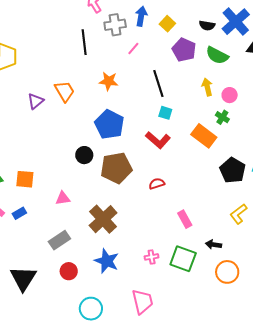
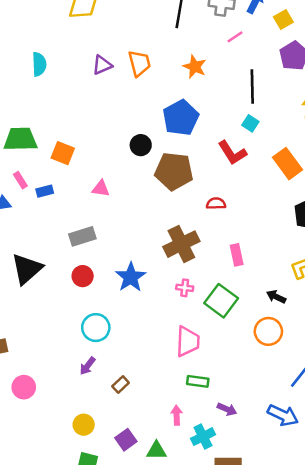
brown cross: (103, 219) -> (181, 244), moved
black arrow: (213, 245) -> (276, 297), moved
pink trapezoid: (142, 302) -> (188, 341), moved

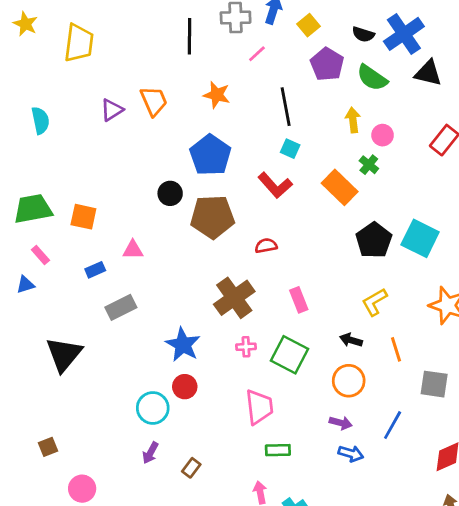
blue rectangle: (45, 191) -> (95, 270), moved
red circle: (83, 276) -> (185, 387), moved
purple arrow: (227, 409) -> (341, 423), moved
blue arrow: (283, 415) -> (351, 454), moved, size x0.7

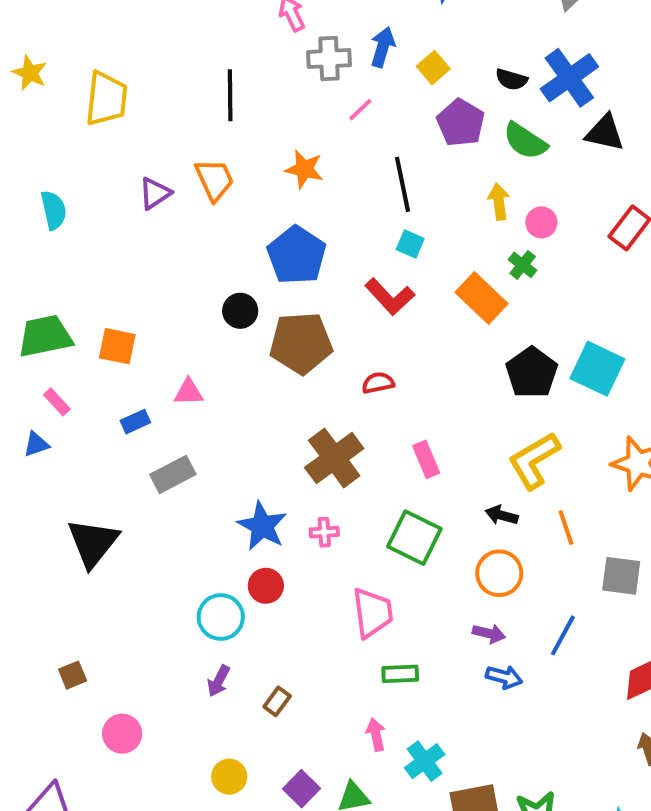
black line: (189, 36) -> (230, 95), moved
yellow L-shape: (374, 302) -> (534, 460), size x1.4
pink cross: (246, 347) -> (324, 532), moved

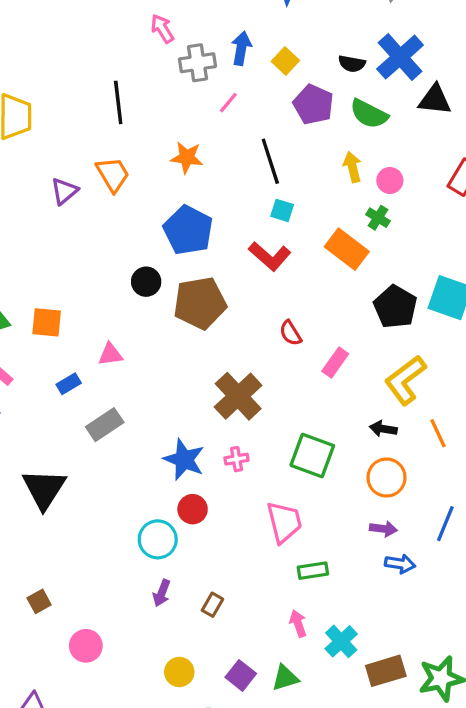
red semicircle: (378, 383) -> (290, 333), moved, turned -104
pink rectangle: (426, 459) -> (335, 363), moved, turned 64

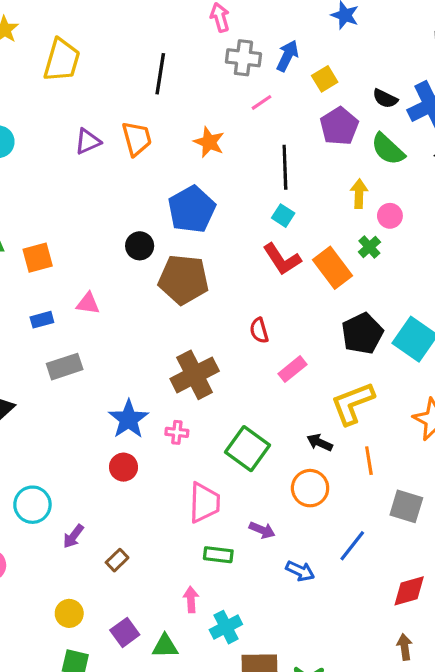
red L-shape: (270, 256) -> (282, 259), moved
orange square: (47, 322) -> (38, 258), turned -36
purple arrow: (383, 529) -> (262, 530), moved
cyan circle: (158, 539) -> (32, 505), moved

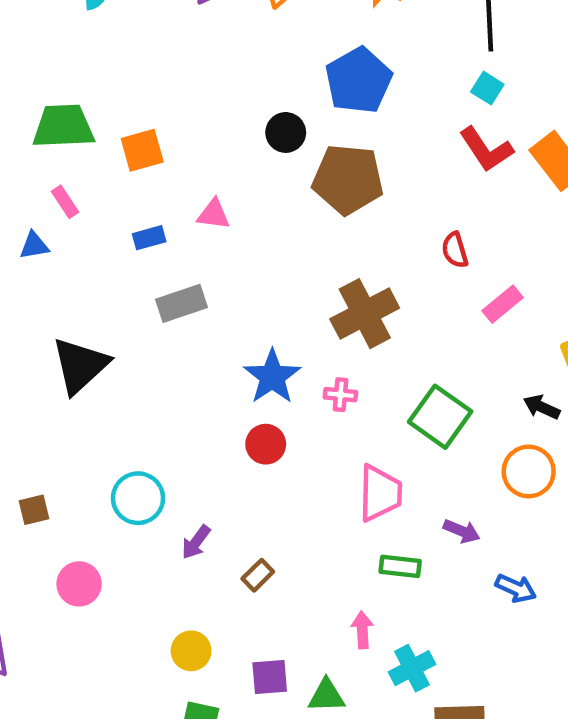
purple square: (125, 632) -> (270, 677), turned 32

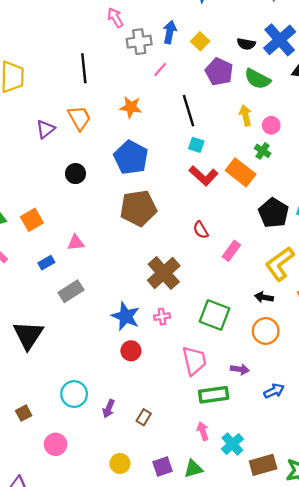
black circle: (286, 132) -> (75, 174), moved
green rectangle: (400, 566) -> (214, 395), size x1.4
blue arrow: (516, 588) -> (274, 391), turned -36

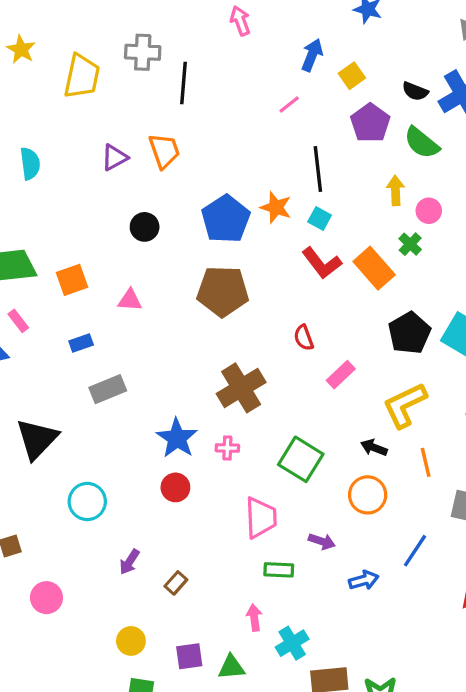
gray cross: (139, 42) -> (143, 52), moved
orange star: (131, 107) -> (276, 207), moved
pink triangle: (76, 243) -> (130, 300), moved
cyan circle: (74, 394) -> (87, 501), moved
green rectangle: (214, 395) -> (279, 570), size x0.7

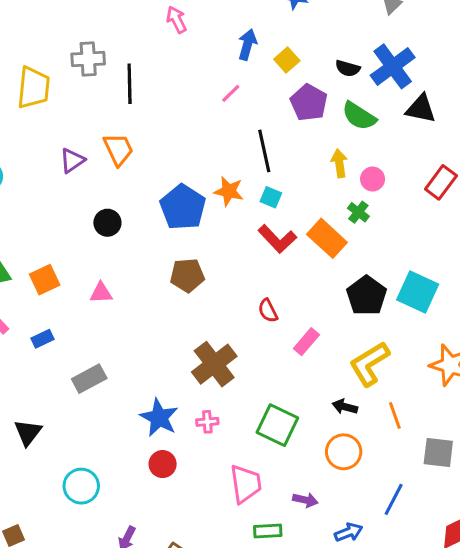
brown pentagon: (223, 291) -> (187, 275), size x0.7
blue rectangle: (81, 343) -> (42, 339), moved
black triangle: (37, 439) -> (28, 432), size x0.7

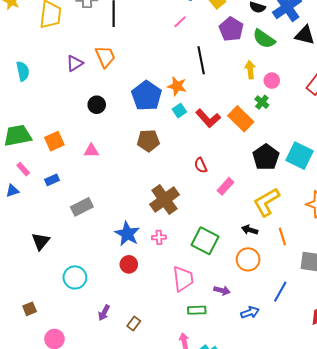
cyan square: (271, 197) -> (179, 111), moved, turned 32

